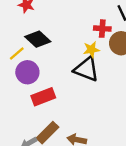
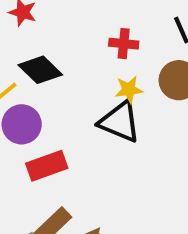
red cross: (102, 29) -> (124, 44), moved

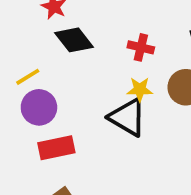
black diamond: (40, 70) -> (74, 40), moved

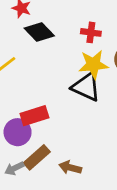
yellow star: (140, 89) -> (93, 65), size x1.5
purple circle: (39, 107) -> (18, 132), moved

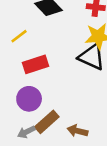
red rectangle: (34, 116) -> (36, 64), moved

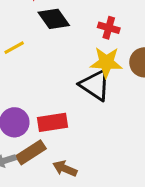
red rectangle: (36, 64) -> (52, 122), moved

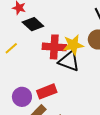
red cross: (109, 28) -> (54, 47), moved, size x1.6

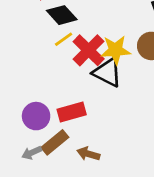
red cross: (54, 47) -> (89, 50), turned 35
yellow line: (11, 48) -> (64, 39), moved

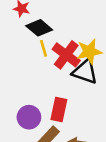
yellow line: (64, 39) -> (44, 48), turned -63
red rectangle: (72, 112) -> (59, 110), turned -55

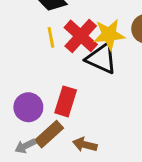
yellow line: (44, 48) -> (51, 37), moved

